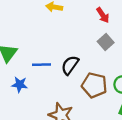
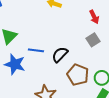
blue star: (20, 85) -> (15, 64), size x1.5

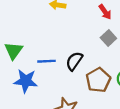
brown pentagon: (78, 75) -> (98, 80), turned 30

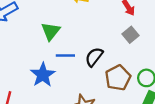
green triangle: (14, 51) -> (51, 31), moved
blue star: (26, 81) -> (43, 75), turned 30

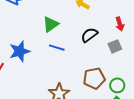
black semicircle: (94, 57) -> (89, 35), moved
blue star: (43, 75) -> (20, 51), moved

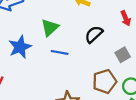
gray square: (115, 46) -> (123, 55), moved
blue star: (20, 51) -> (20, 47), moved

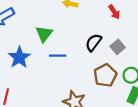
black semicircle: (94, 34) -> (94, 43), moved

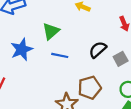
brown pentagon: (105, 75) -> (90, 88), moved

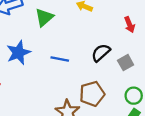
green triangle: (51, 31) -> (44, 17), moved

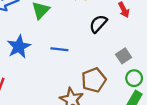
black semicircle: (101, 53) -> (98, 24), moved
gray square: (126, 63) -> (124, 56), moved

